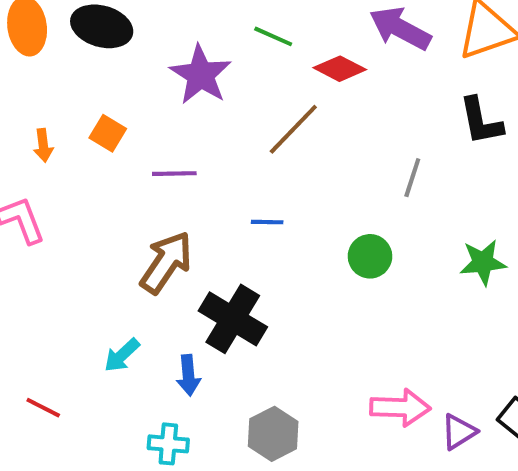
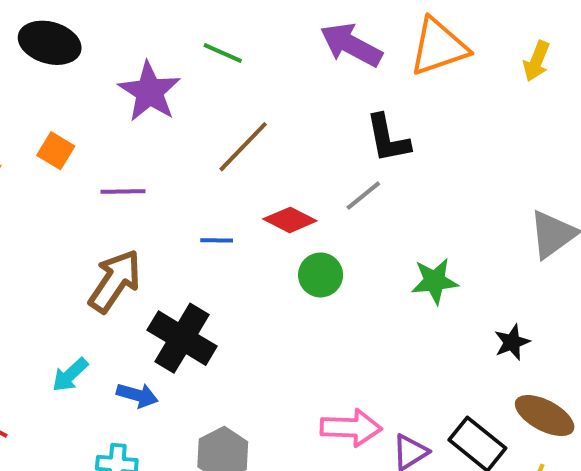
red diamond: (340, 69) -> (290, 220), moved
black L-shape: (481, 121) -> (388, 139), moved
gray line: (412, 178) -> (363, 196), turned 33
blue arrow: (188, 375) -> (137, 395), turned -69

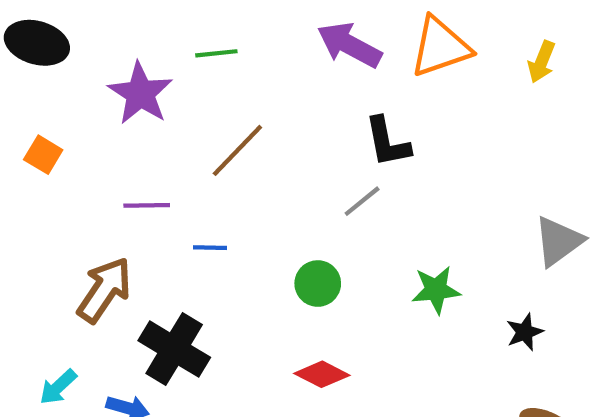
green line: (223, 53) -> (216, 53), turned -30
purple line: (123, 191) -> (147, 205), moved
red diamond: (290, 220) -> (322, 374), moved
black star: (512, 342) -> (525, 332), moved

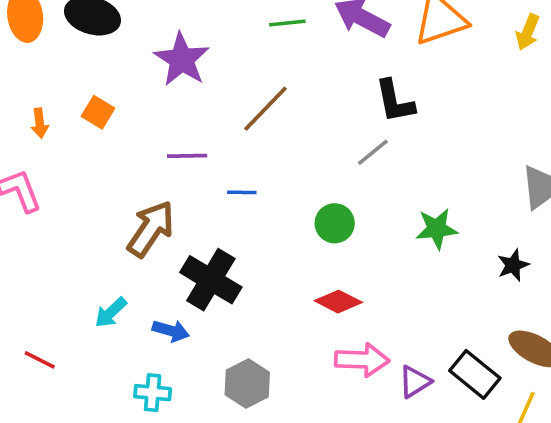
green line: (216, 53) -> (287, 23), moved

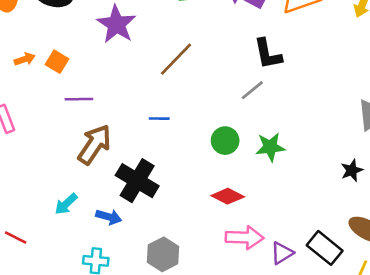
orange arrow: (40, 123) -> (25, 59), moved, turned -102
purple line: (187, 156) -> (79, 99), moved
green star: (437, 229) -> (270, 147), moved

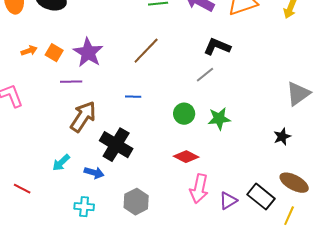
purple star: (116, 24) -> (88, 53), moved
black L-shape: (268, 54) -> (217, 47), turned 124
pink arrow: (244, 238) -> (199, 189), turned 100

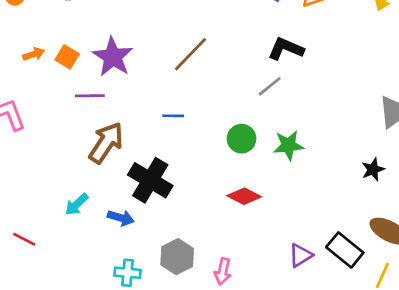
pink arrow: (199, 189) -> (223, 271), moved, size x0.7
cyan cross: (84, 207) -> (128, 273), moved

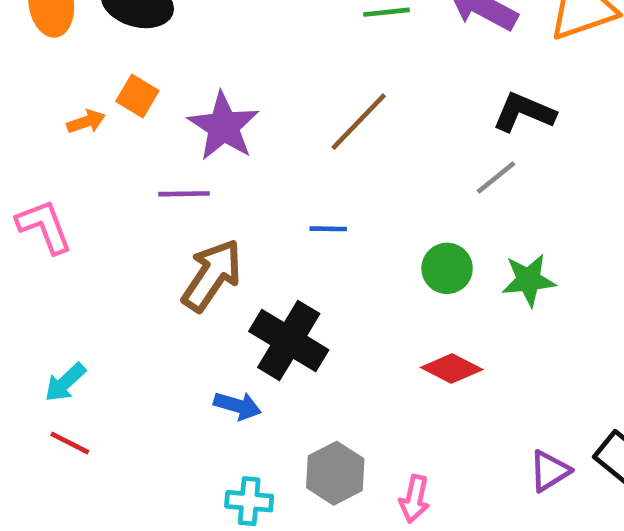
orange square: (67, 57) -> (137, 96), moved
cyan arrow: (77, 204) -> (65, 382), moved

